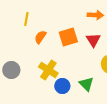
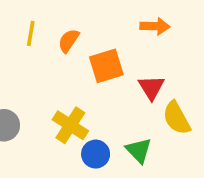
orange semicircle: (40, 37) -> (69, 41), moved
red triangle: (93, 40) -> (151, 87), moved

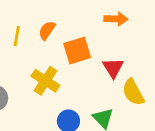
yellow line: (31, 33) -> (17, 36), moved
yellow cross: (70, 125) -> (45, 81), moved

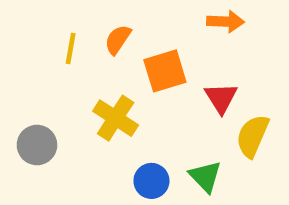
yellow semicircle: (133, 92) -> (252, 136), turned 52

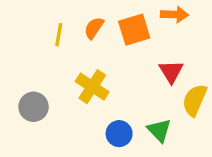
orange square: (165, 71) -> (134, 30), moved

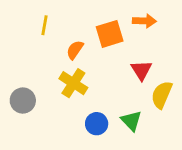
orange semicircle: (94, 28) -> (75, 50), moved
yellow line: (59, 35) -> (44, 25), moved

